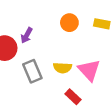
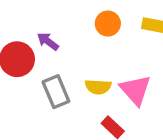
purple arrow: (27, 35) -> (48, 41), turned 98

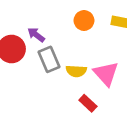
gray rectangle: (56, 92) -> (49, 59), moved

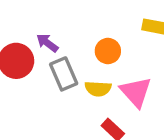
orange circle: (84, 21) -> (108, 51), moved

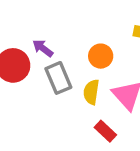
yellow semicircle: (98, 89) -> (91, 92), turned 95

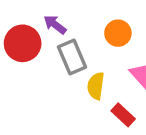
yellow semicircle: (91, 92) -> (96, 86), moved

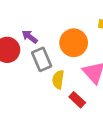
orange circle: (118, 33) -> (74, 43), size x1.5

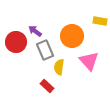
red rectangle: (77, 100) -> (47, 86), moved

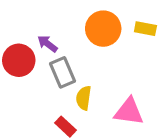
orange circle: (72, 36) -> (103, 29), moved
pink triangle: (89, 61) -> (129, 112), moved, turned -40

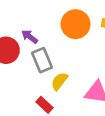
yellow semicircle: (84, 98) -> (59, 81), turned 30

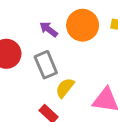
purple arrow: (30, 37) -> (49, 29), moved

